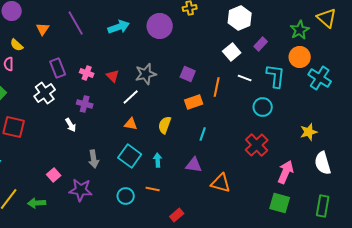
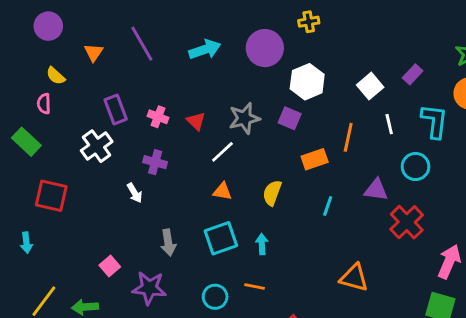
white hexagon: (240, 18) -> (307, 82), moved
purple square: (188, 74) -> (290, 118), moved
white line: (245, 78) -> (389, 124), turned 56
cyan square: (130, 156) -> (221, 238), turned 35
purple triangle: (194, 165) -> (376, 190), moved

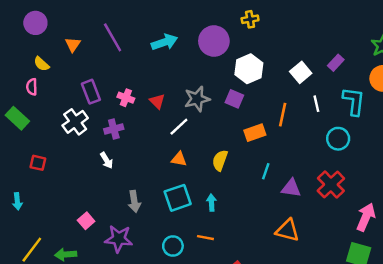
purple cross: (155, 162) -> (114, 129), moved, turned -30
purple triangle: (376, 190) -> (291, 188), moved
red square: (51, 196) -> (38, 163), size x0.6

